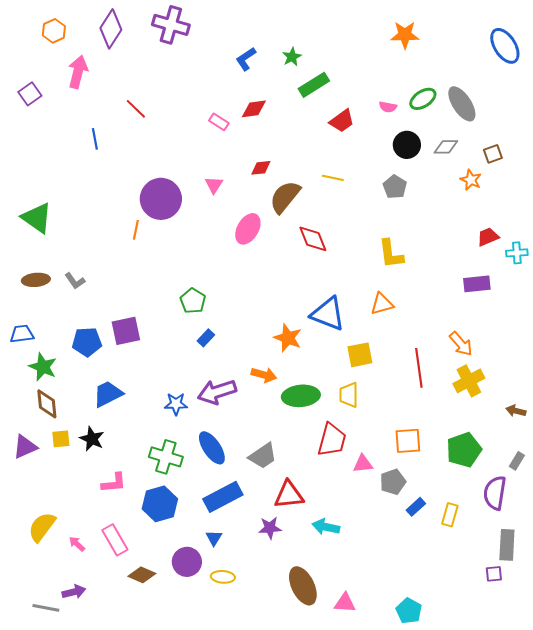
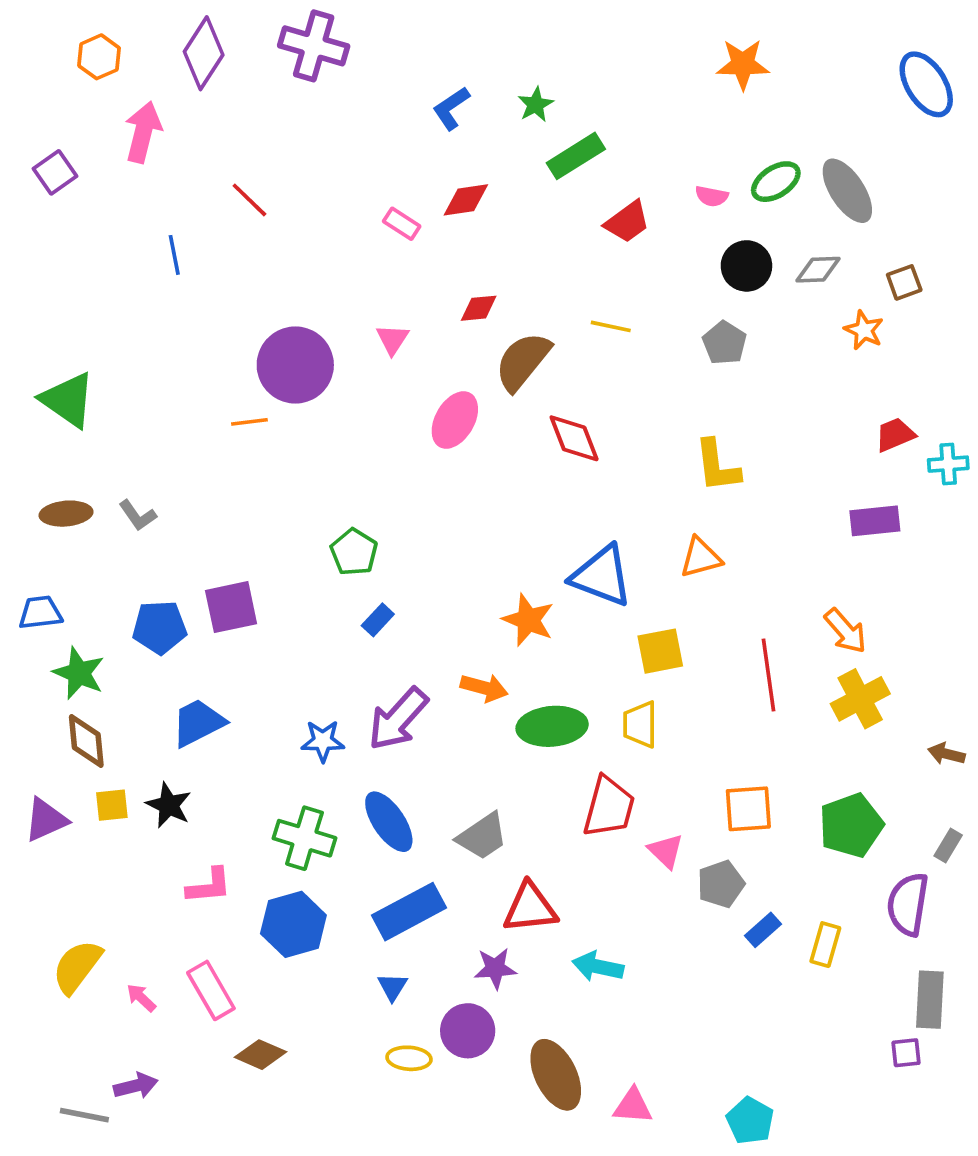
orange line: (136, 230) -> (249, 422), turned 72
purple arrow: (217, 392) -> (398, 719), turned -30
pink triangle: (363, 464) -> (666, 851), turned 50
purple circle: (187, 562) -> (468, 1031), moved

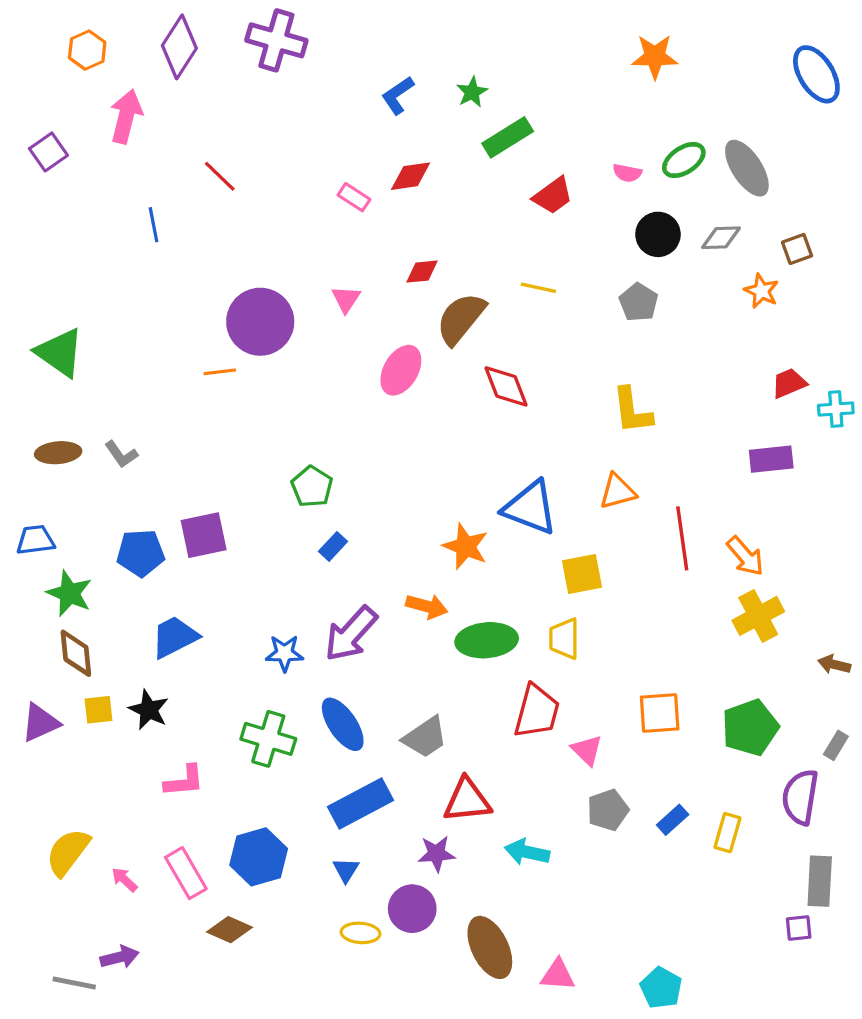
red line: (768, 675) -> (682, 538), moved
gray pentagon: (721, 884) -> (608, 810), moved
blue hexagon: (293, 924) -> (259, 857), moved

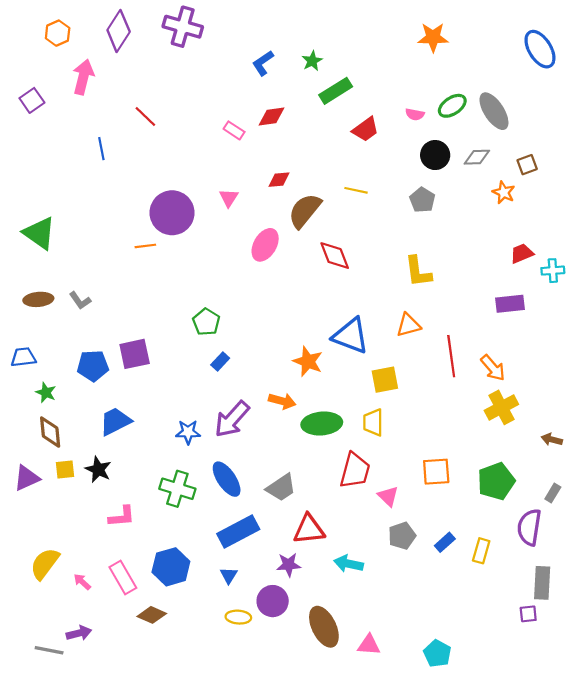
green star: (69, 593) -> (46, 392), size x0.7

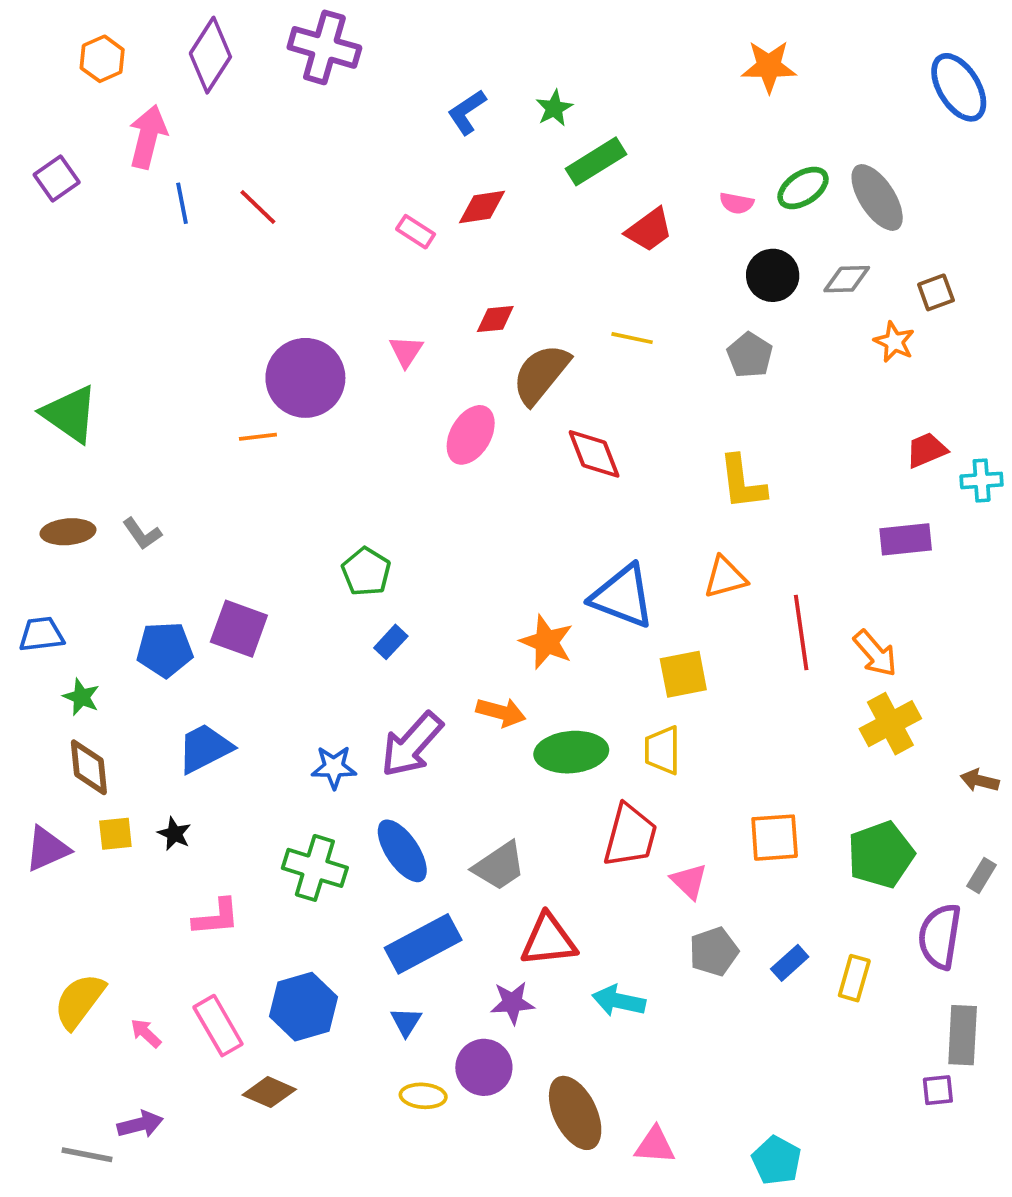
blue line: (101, 149) -> (182, 203), moved
purple square: (135, 354) -> (239, 629), turned 32
black star: (98, 469) -> (174, 834), size x0.7

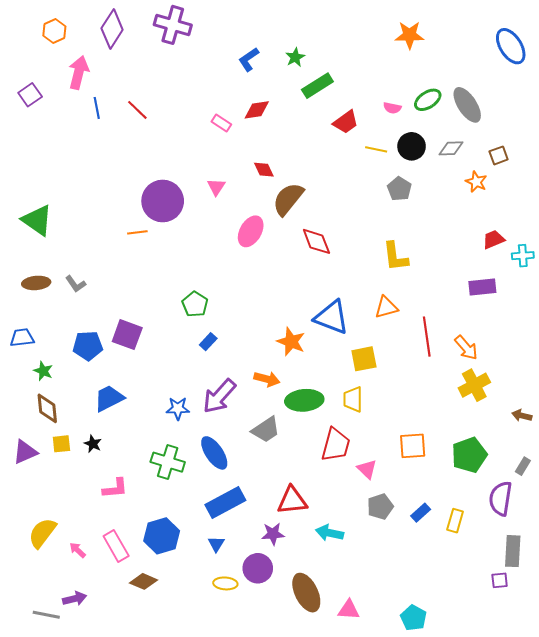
red diamond: (495, 319) -> (264, 170), turned 70
yellow line: (632, 338) -> (376, 149), moved
gray trapezoid: (499, 866) -> (266, 430), moved

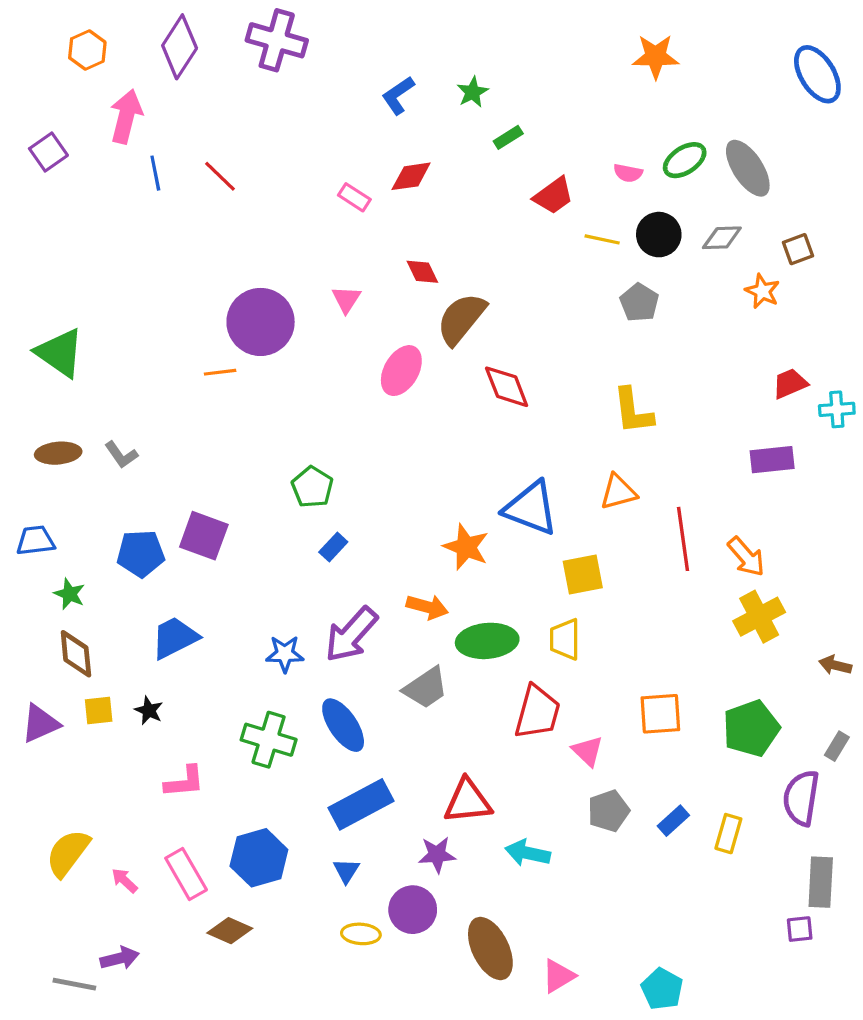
green rectangle: (317, 86) -> (508, 137), size x0.6
pink triangle: (349, 610) -> (558, 976), turned -35

